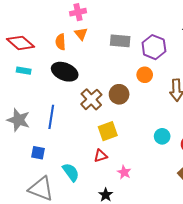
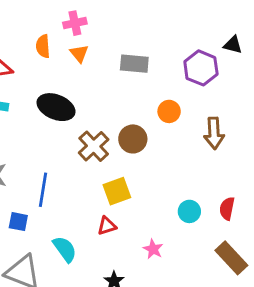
orange semicircle: (61, 42) -> (43, 46), moved
purple hexagon: (154, 47) -> (201, 68), moved
blue line: (51, 117) -> (43, 190), moved
cyan circle: (162, 136) -> (189, 211), moved
pink star: (124, 172) -> (153, 249), moved

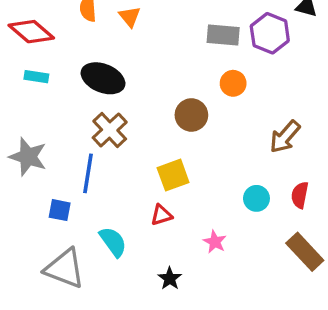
gray rectangle: (134, 64) -> (223, 35), moved
brown arrow: (214, 133) -> (285, 137), moved, turned 44
brown cross: (94, 146) -> (110, 130), moved

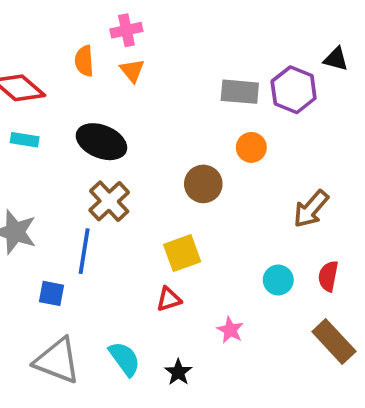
cyan semicircle: (113, 242) -> (125, 359), moved

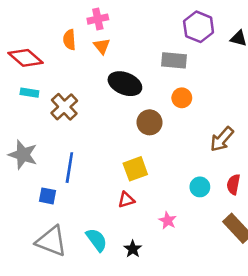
purple hexagon: (294, 90) -> (199, 27), moved
black ellipse: (101, 142) -> (125, 84), moved
brown cross: (109, 201) -> (64, 107), moved

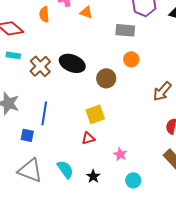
orange triangle: (102, 46) -> (86, 12), moved, turned -32
black ellipse: (125, 84) -> (72, 63), moved
cyan circle: (200, 187) -> (133, 180), moved

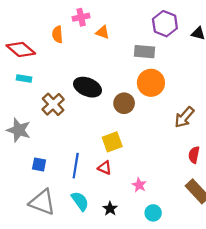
orange circle: (131, 59) -> (151, 83), size x1.6
brown cross: (40, 66) -> (53, 104), moved
blue line: (44, 113) -> (76, 166), moved
red triangle: (88, 138) -> (105, 168), turned 40

